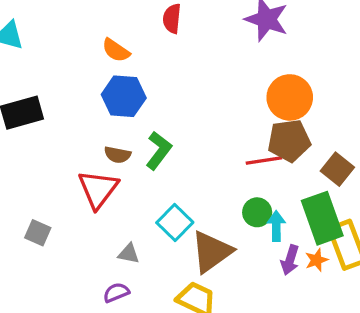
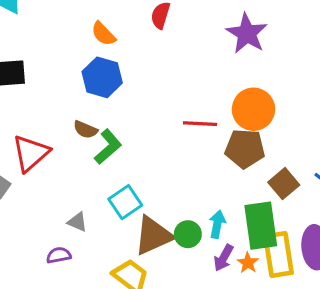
green L-shape: (159, 150) -> (108, 147), moved
red line: (264, 160) -> (200, 124), moved
red triangle: (98, 189) -> (31, 153), moved
green circle: (257, 212) -> (188, 234), moved
orange star: (317, 260) -> (248, 263), turned -30

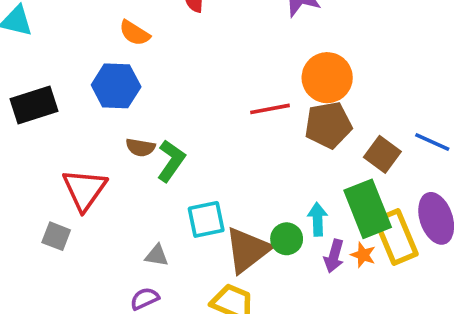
blue hexagon: (102, 77) -> (116, 86), moved
cyan square: (125, 202) -> (206, 219), turned 36

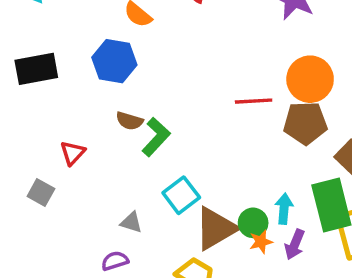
red triangle: (84, 190) -> (73, 153), size x0.6
cyan square: (206, 219) -> (181, 195), turned -33
orange star: (363, 255) -> (261, 242), moved, turned 30

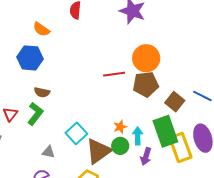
green L-shape: (156, 137) -> (35, 114), moved
orange star: (261, 242) -> (120, 127), moved

